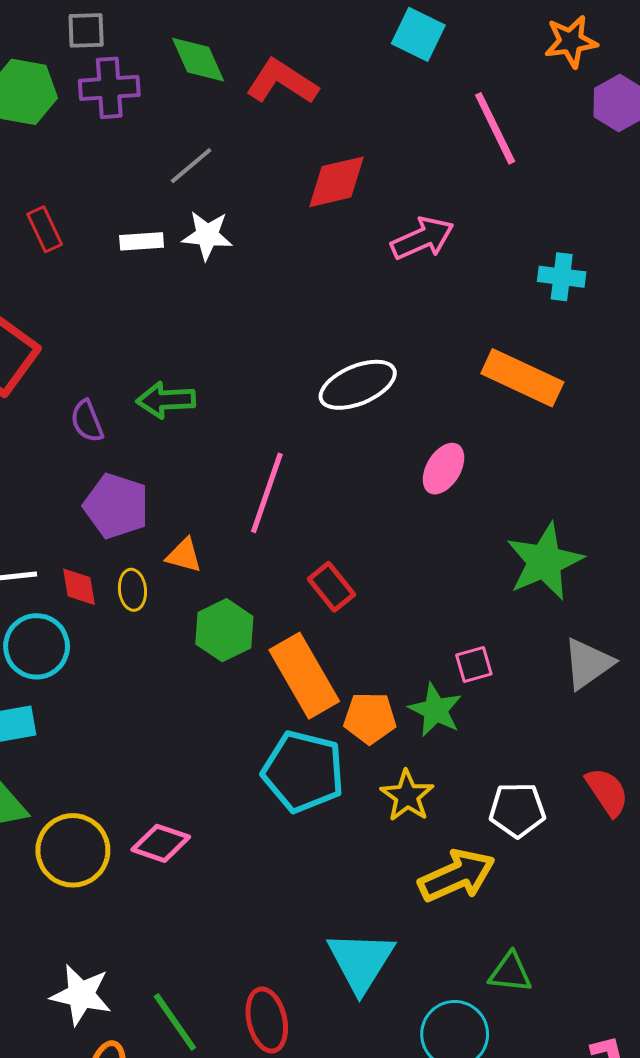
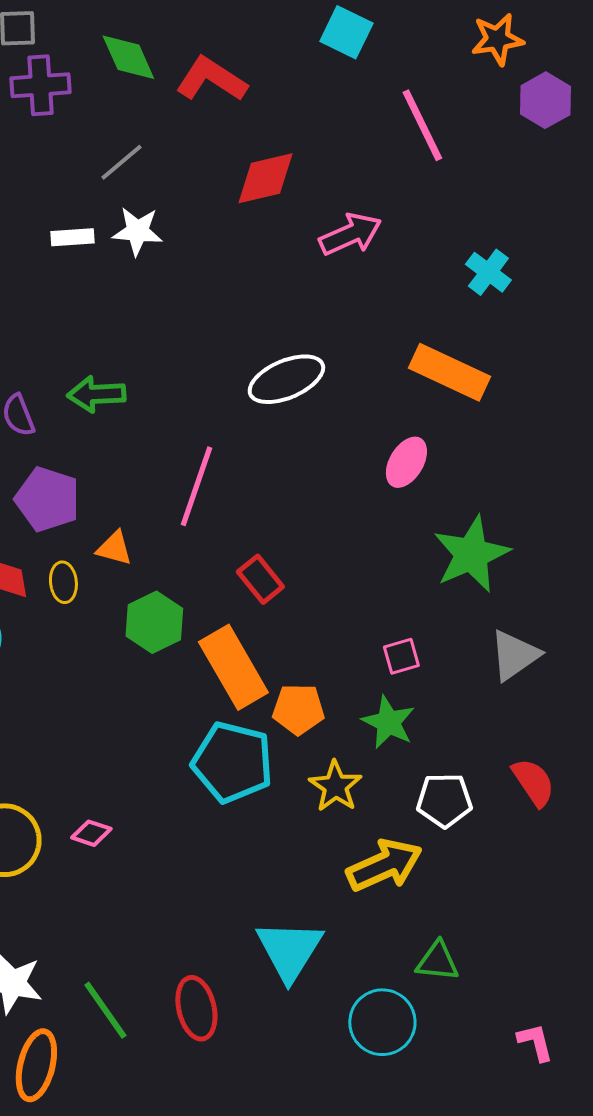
cyan cross: (562, 277) -> (488, 272), turned 30
pink ellipse: (444, 469) -> (406, 462), moved
green star: (435, 710) -> (388, 722), moved
pink diamond: (161, 843) -> (91, 833), size x0.7

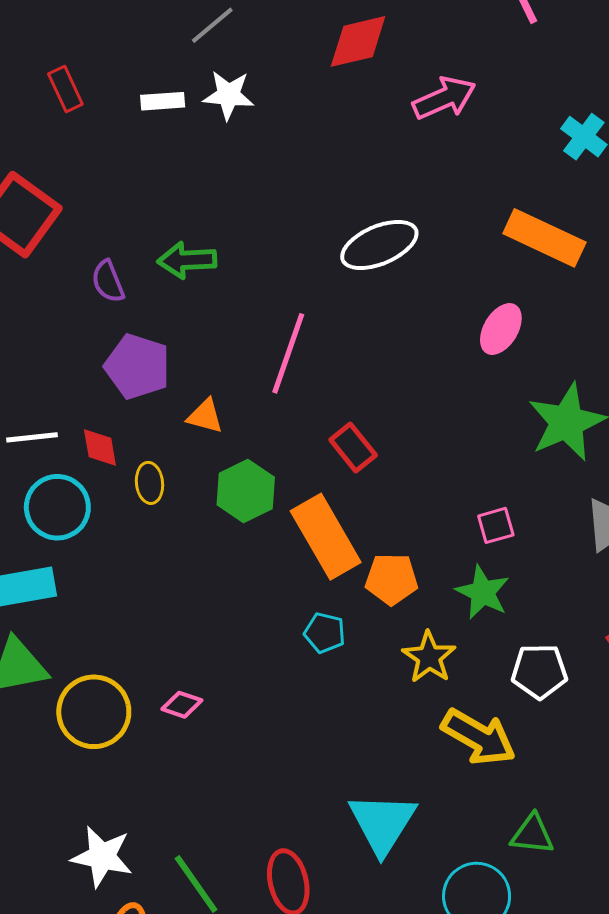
yellow ellipse: (63, 582) -> (150, 483), moved
cyan pentagon: (232, 762) -> (325, 633), size x0.5
yellow arrow: (384, 865) -> (479, 737), turned 54

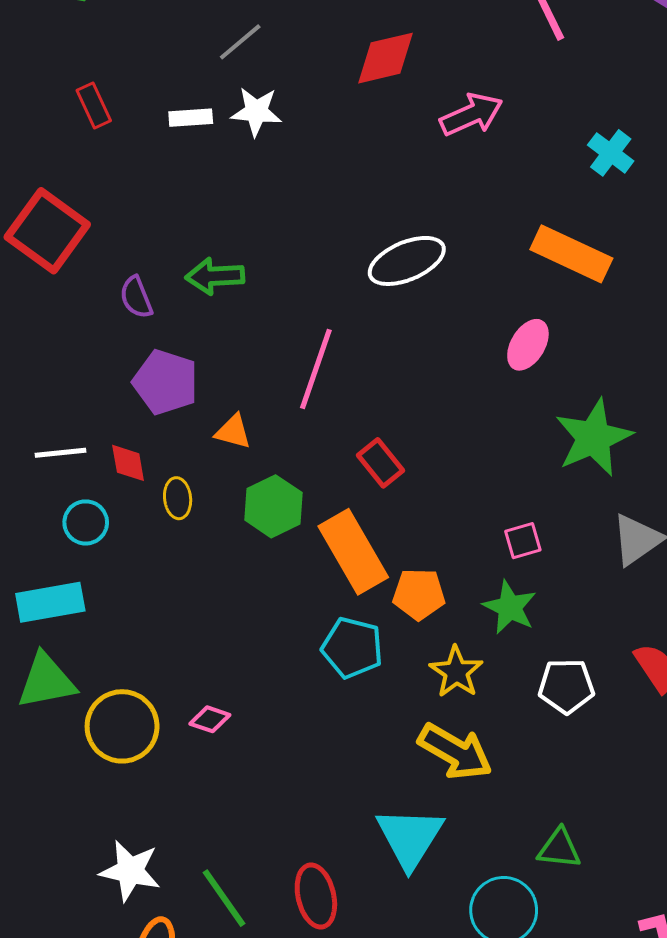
cyan circle: (57, 507) -> (86, 522), size x0.7
cyan pentagon: (325, 633) -> (352, 648), size x1.5
yellow arrow: (479, 737) -> (455, 752), moved

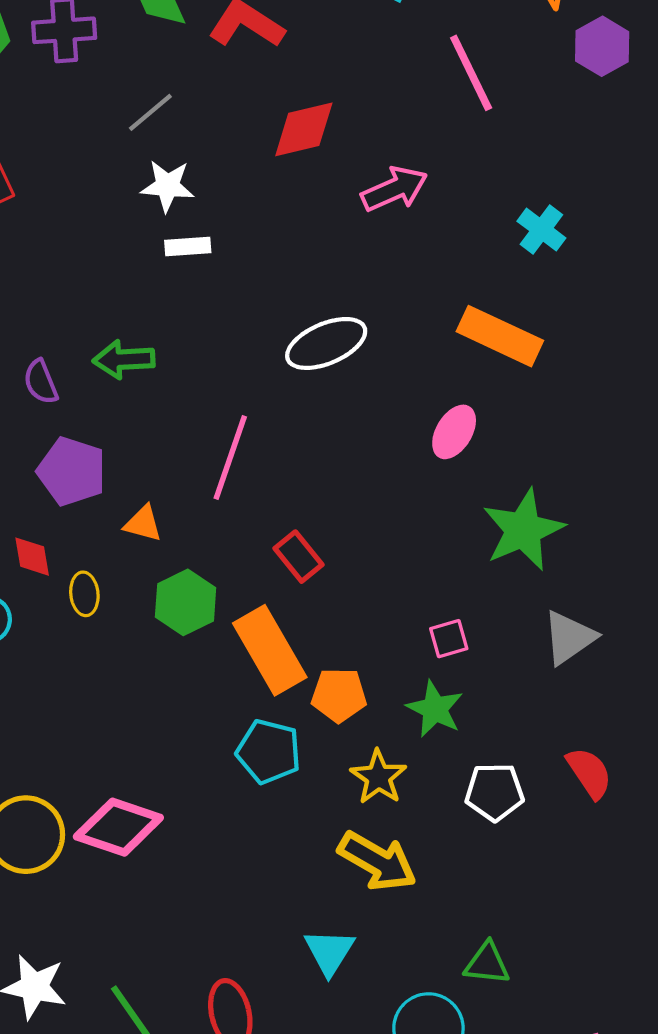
white rectangle: (191, 118) -> (188, 247), moved
pink diamond: (210, 719) -> (118, 827), size x2.0
cyan triangle: (410, 837) -> (329, 952), size x0.7

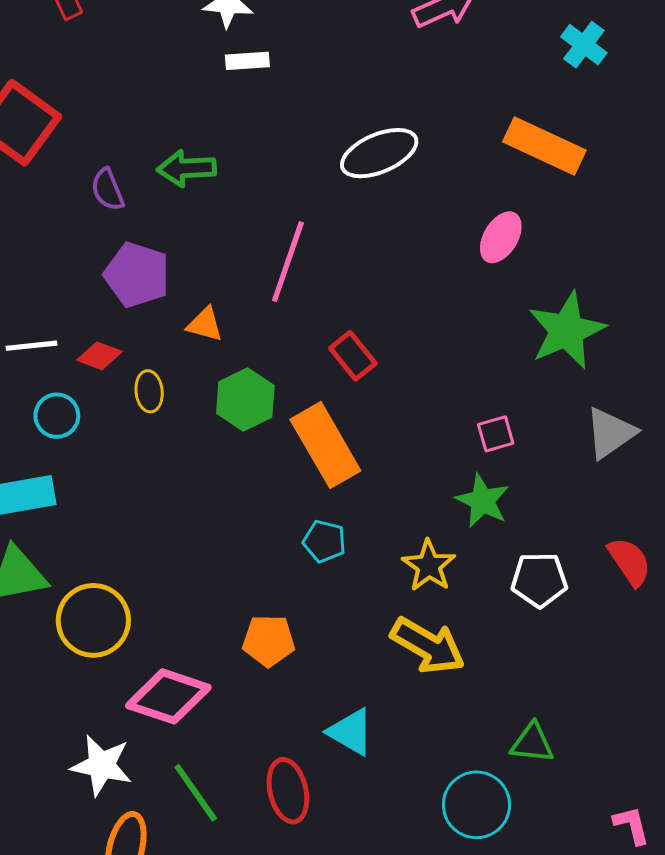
red diamond: (32, 557) -> (99, 356), turned -60
orange pentagon: (339, 695) -> (269, 641), moved
cyan pentagon: (269, 752) -> (324, 541), size x0.7
pink diamond: (118, 827) -> (168, 696), moved
cyan triangle: (329, 952) -> (351, 732), moved, turned -32

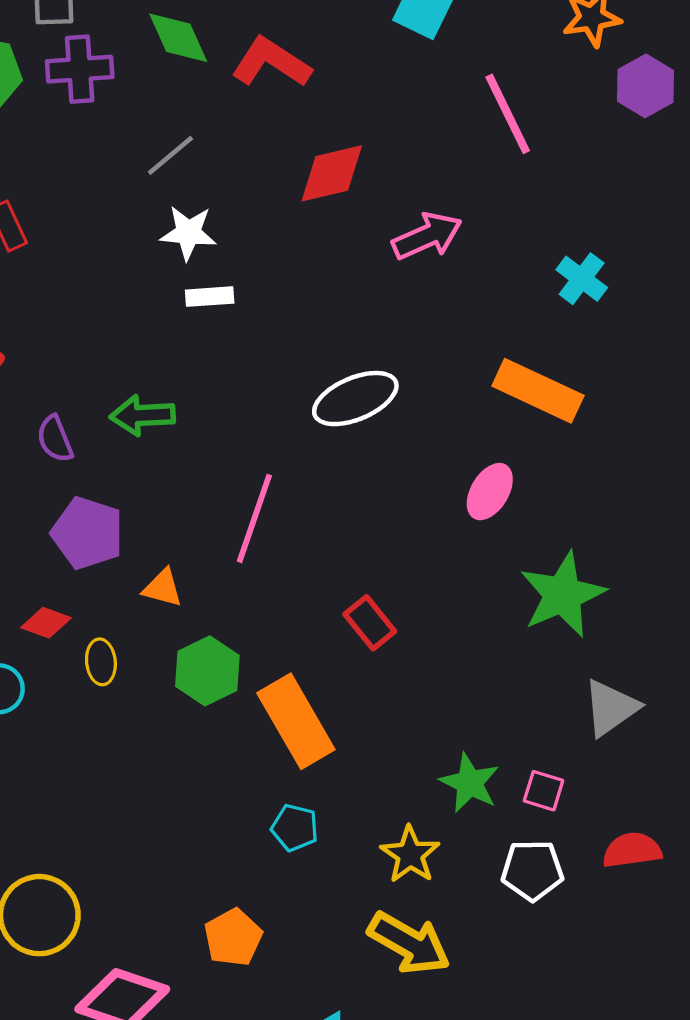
red rectangle: (353, 356) -> (370, 623), moved
pink square: (496, 434) -> (544, 791), moved, turned 33
red semicircle: (630, 562) -> (632, 850), turned -64
orange pentagon: (269, 641) -> (233, 938), turned -30

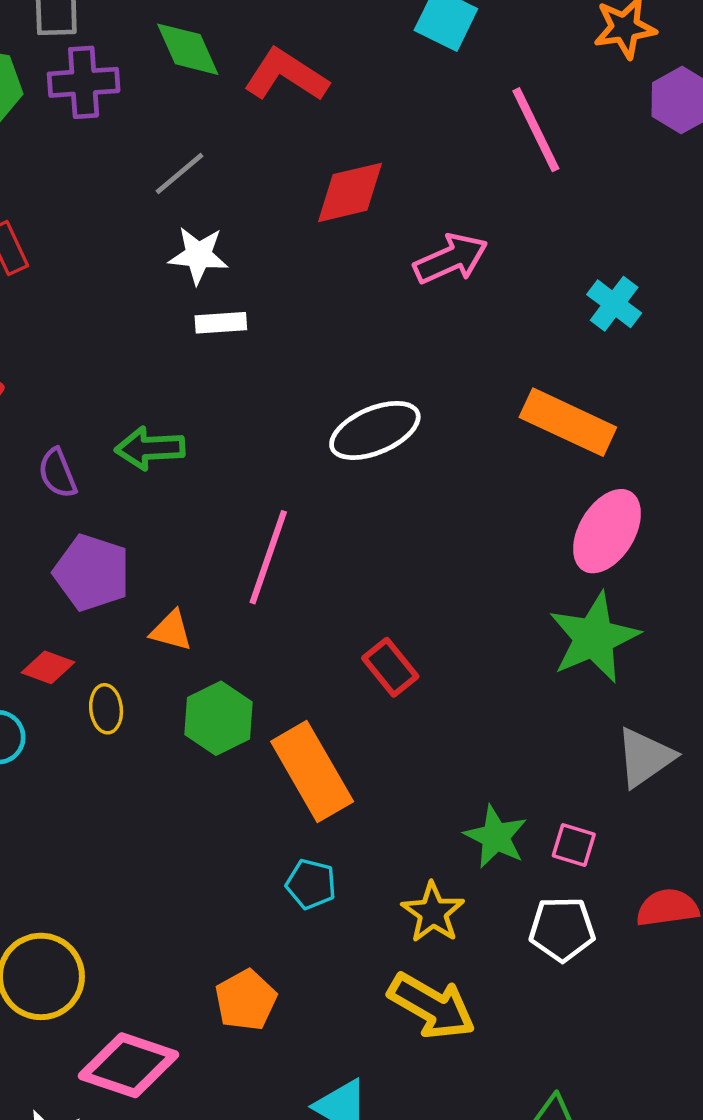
pink ellipse: (490, 492) -> (607, 531), moved, size x1.4

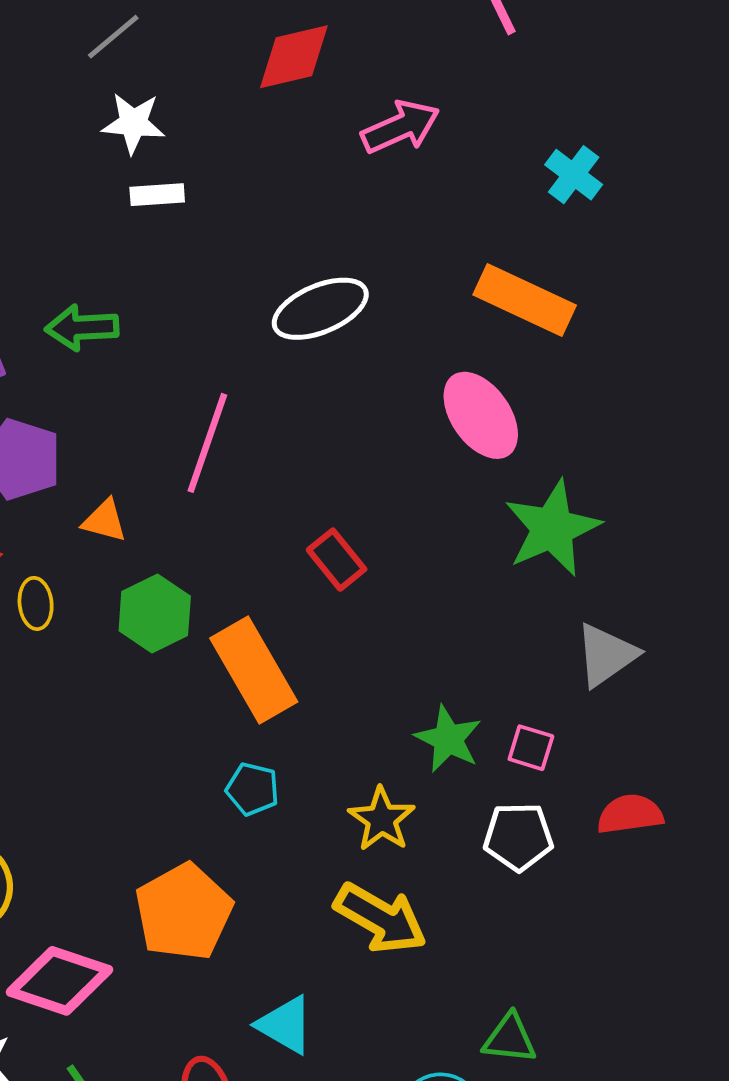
pink ellipse: (607, 531) -> (481, 415), moved, turned -66
orange pentagon: (246, 1000) -> (184, 912), size x1.5

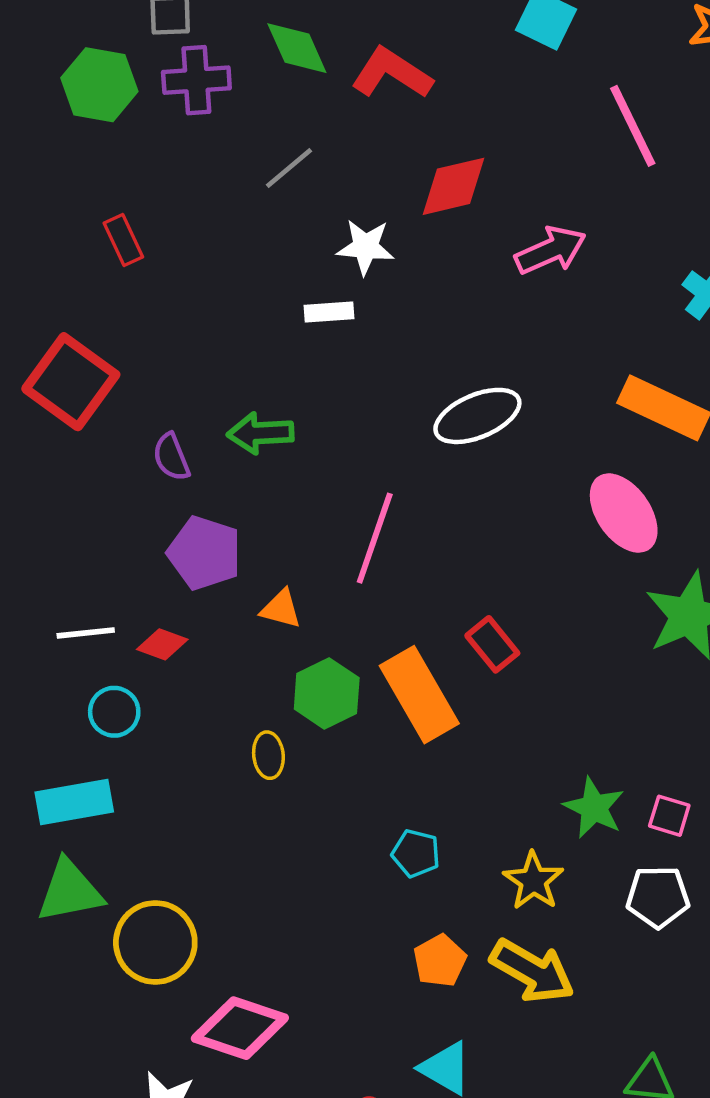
white star: (133, 123) -> (366, 247), moved
yellow ellipse: (36, 603) -> (268, 755), moved
orange rectangle: (254, 670) -> (419, 695), moved
orange pentagon: (184, 912) -> (440, 961), moved, size x0.6

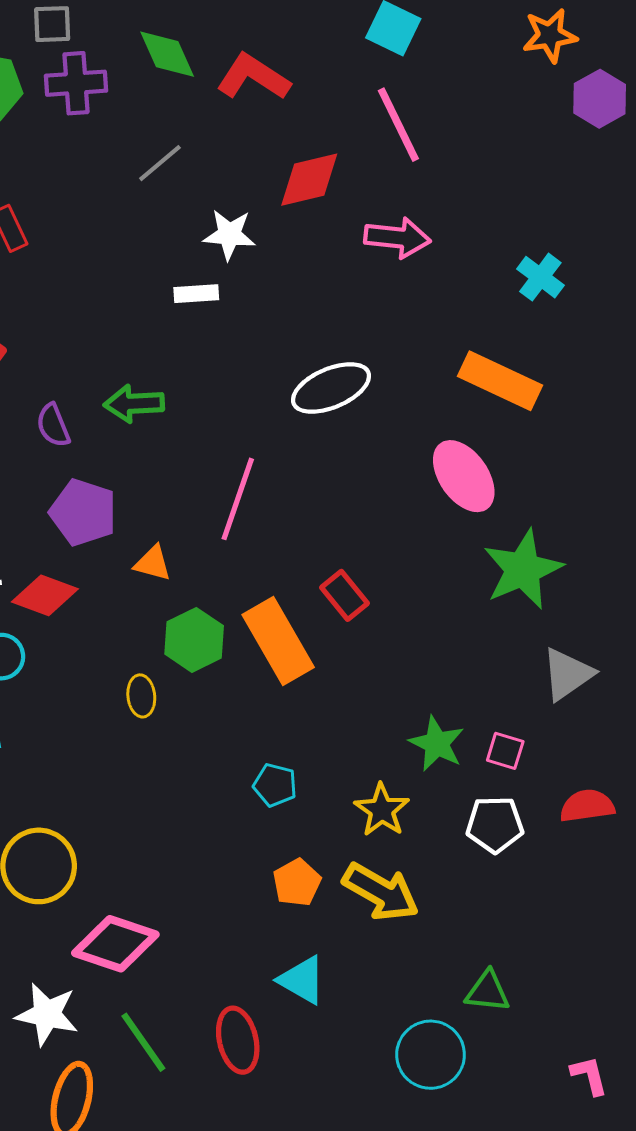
pink line: (633, 126) -> (398, 125), moved
pink arrow: (551, 250) -> (397, 238), turned 30
red diamond: (162, 644) -> (45, 595), size x1.4

